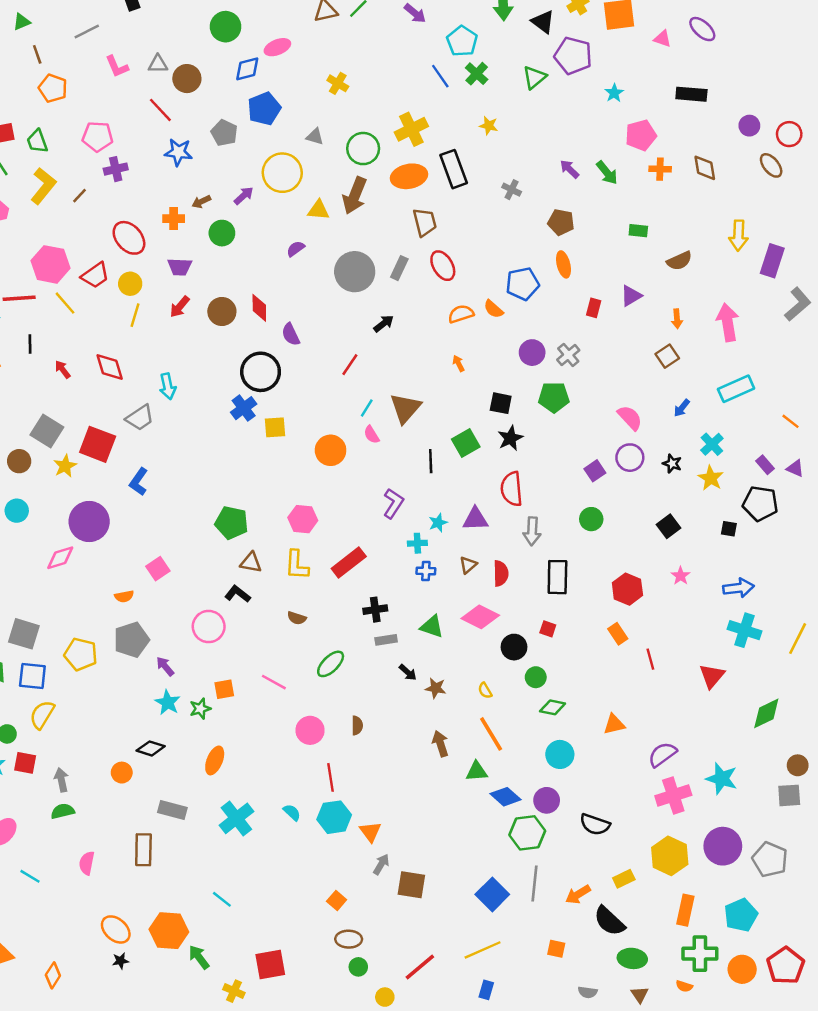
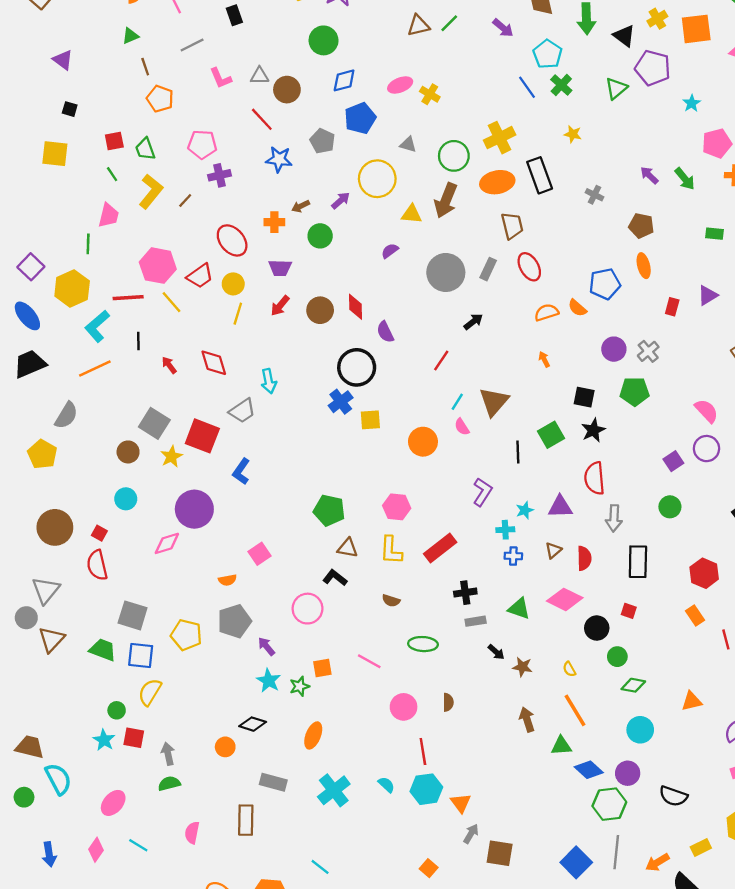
pink ellipse: (277, 47) -> (400, 85), moved
green ellipse: (331, 664) -> (423, 644), turned 48

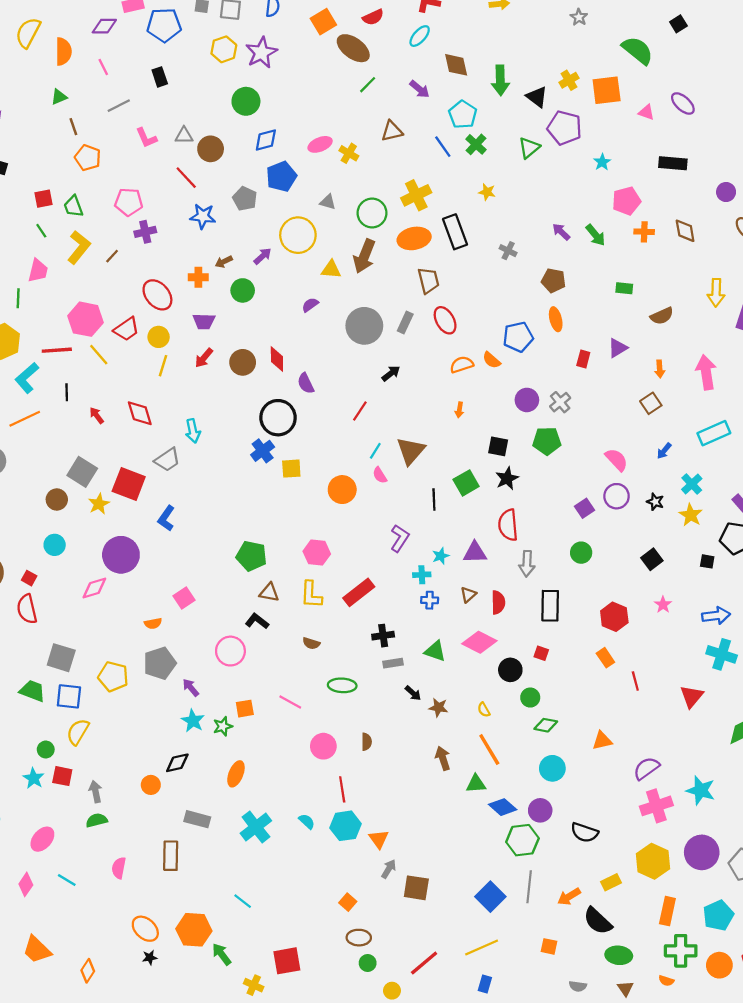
brown triangle: (418, 26) -> (392, 131), moved
orange arrow: (544, 359) -> (459, 410), turned -144
black diamond: (253, 724) -> (177, 763), turned -30

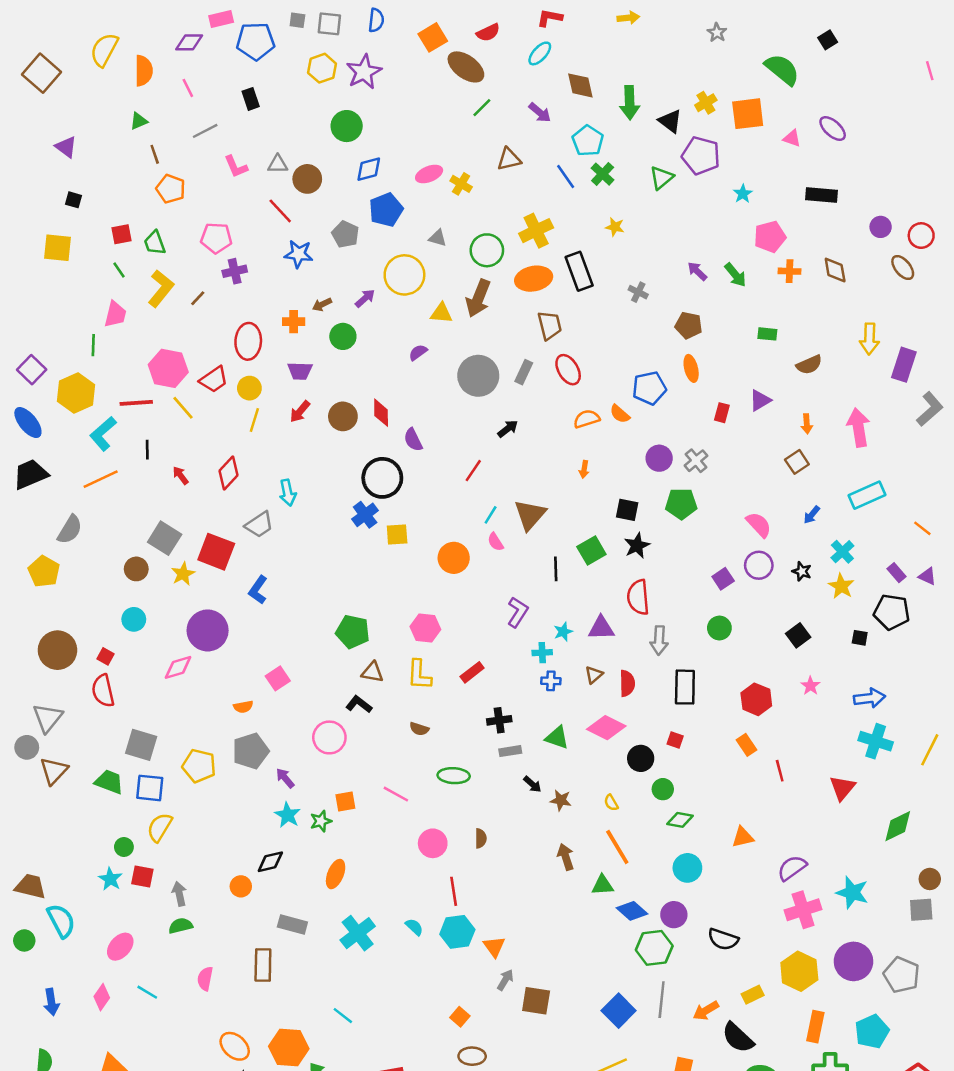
red ellipse: (157, 295) -> (248, 341), turned 44
red diamond: (140, 413) -> (229, 473), turned 60
red rectangle: (359, 592) -> (472, 672), size x0.7

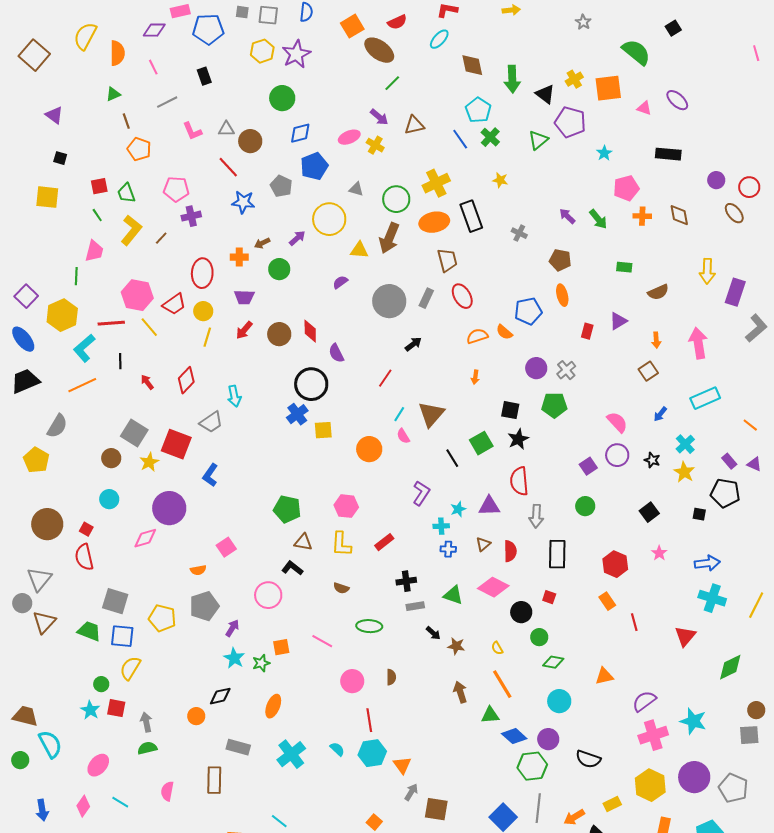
purple arrow: (540, 112) -> (379, 117), moved
black line: (556, 569) -> (452, 458), turned -30
purple arrow: (285, 778) -> (232, 628), turned 72

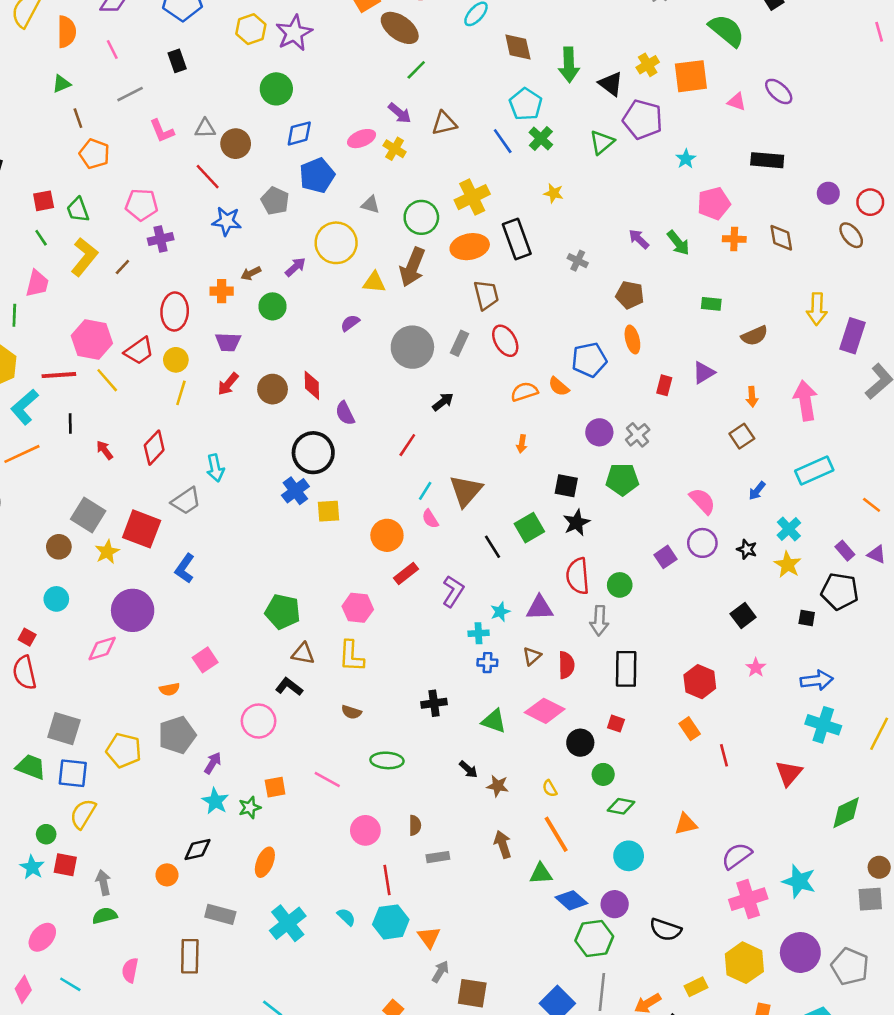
green circle: (585, 506) -> (620, 585), moved
red rectangle: (384, 542) -> (406, 573), moved
gray rectangle: (415, 606) -> (438, 857), moved

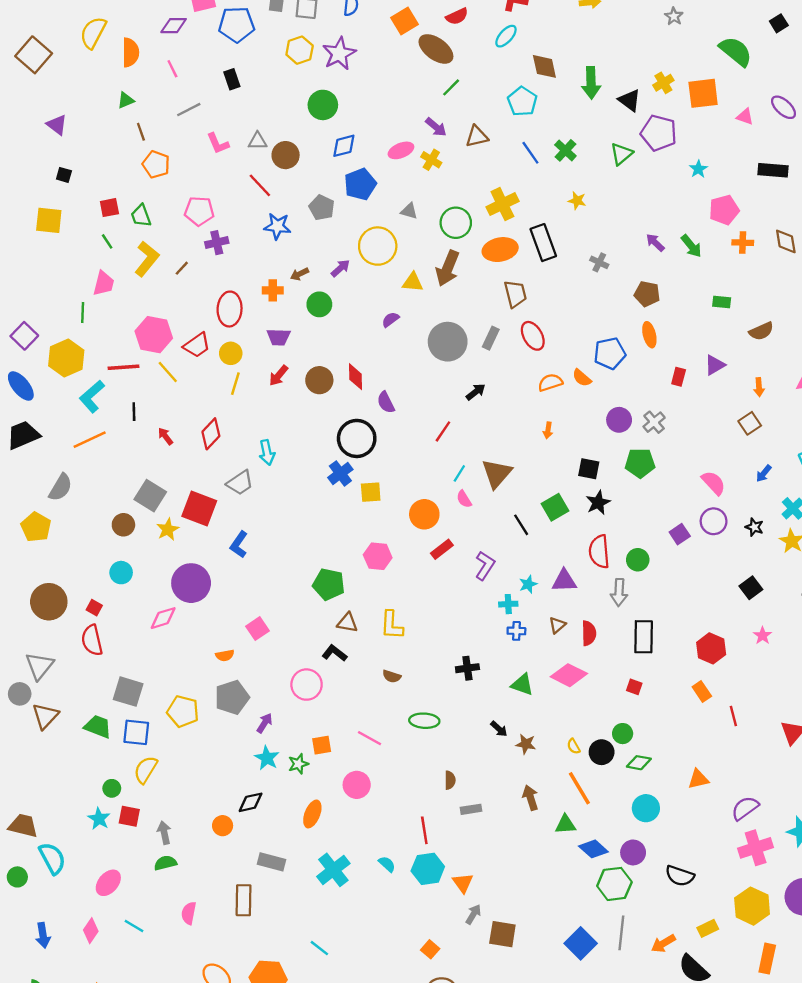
cyan pentagon: (526, 104) -> (522, 101), moved
pink hexagon: (358, 608) -> (378, 556), moved
black circle: (580, 743) -> (602, 752), moved
pink circle: (365, 830) -> (357, 785), moved

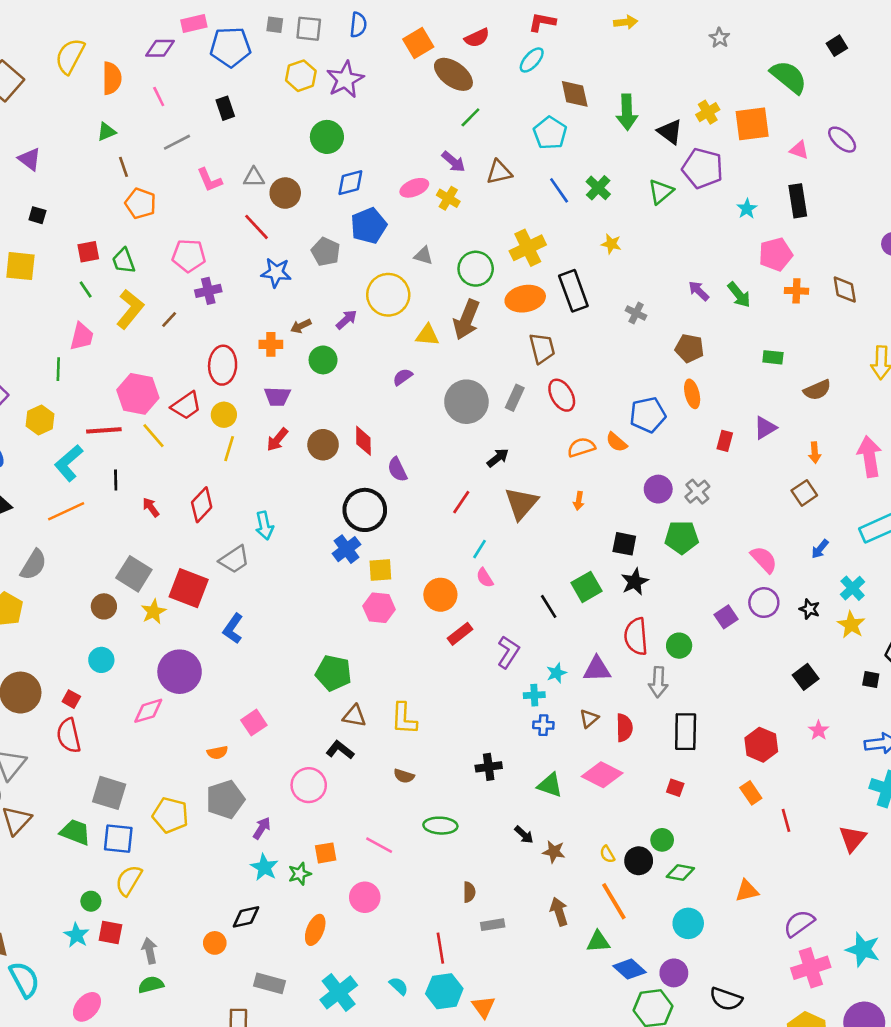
black rectangle: (773, 170) -> (798, 201), moved, turned 76
yellow hexagon: (66, 358) -> (40, 420), size x0.7
brown triangle: (497, 473) -> (521, 503), moved
pink hexagon: (378, 556) -> (379, 608), moved

